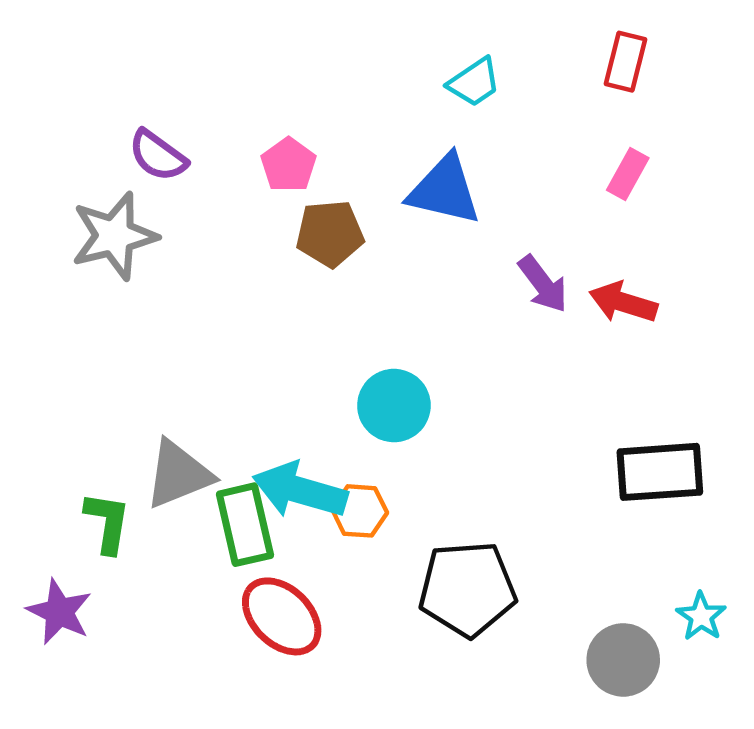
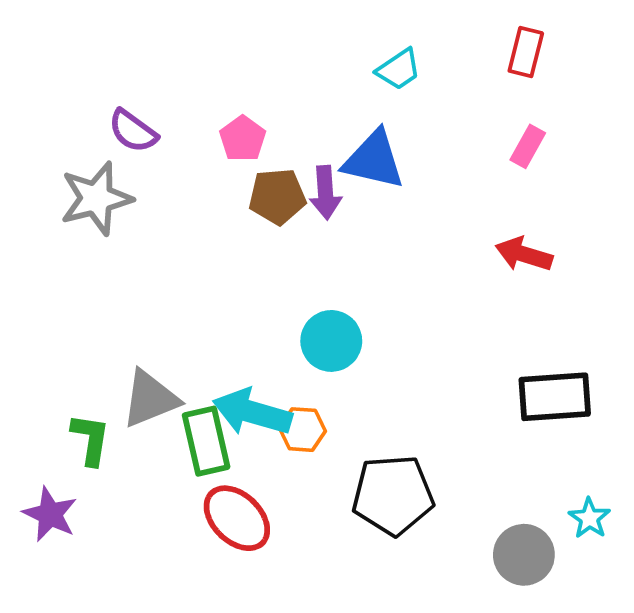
purple arrow: (543, 284) -> (325, 193), moved, turned 33

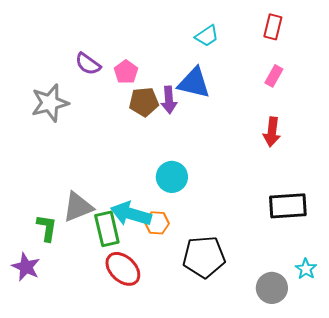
purple semicircle: (133, 131) -> (88, 64), moved
red arrow: (524, 254) -> (272, 132), turned -100

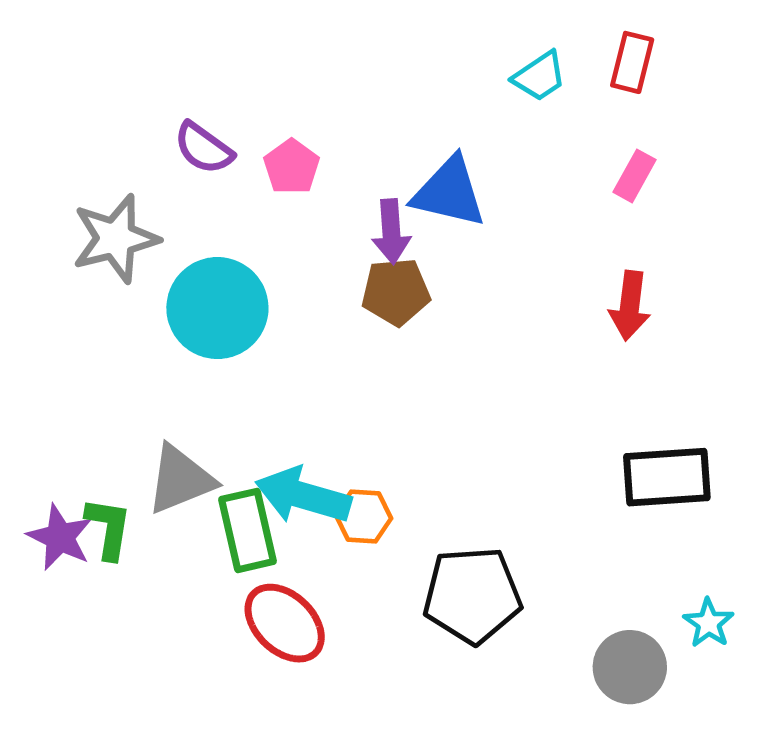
cyan trapezoid: (207, 36) -> (539, 76), moved
brown pentagon: (144, 102) -> (396, 292), moved
cyan circle: (172, 177) -> (217, 308), moved, size x1.4
purple star: (26, 267) -> (60, 537), moved

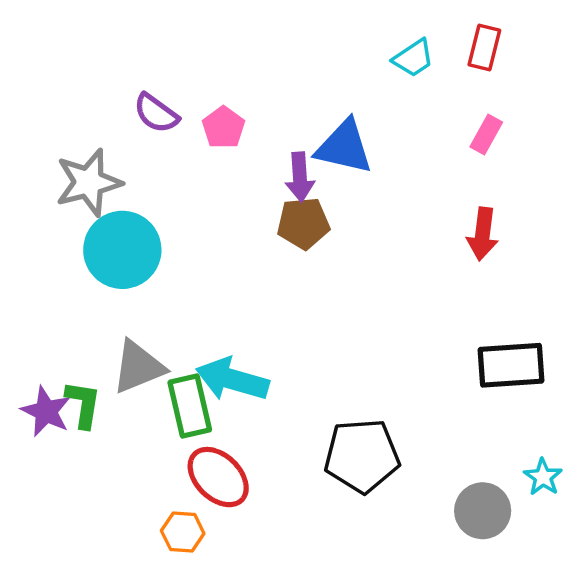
cyan circle: (217, 308) -> (122, 250), moved
orange hexagon: (363, 517) -> (183, 532), moved

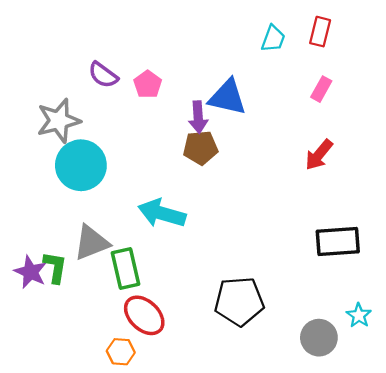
cyan trapezoid: (413, 58) -> (273, 39), turned -36
red arrow: (483, 234) -> (319, 155), turned 32
cyan arrow: (232, 379) -> (162, 213), moved

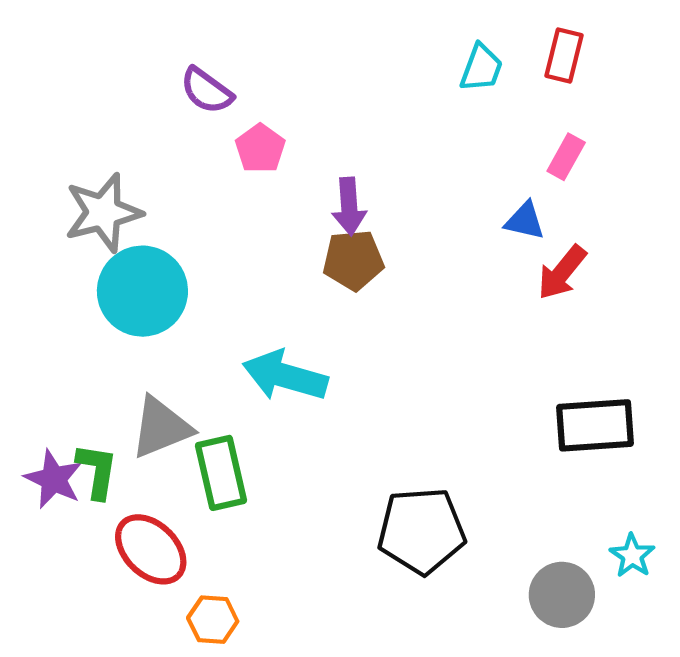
purple semicircle: (103, 75) -> (207, 91), moved
blue triangle: (227, 97) -> (525, 221), moved, size x0.6
red ellipse: (144, 315) -> (151, 549), moved

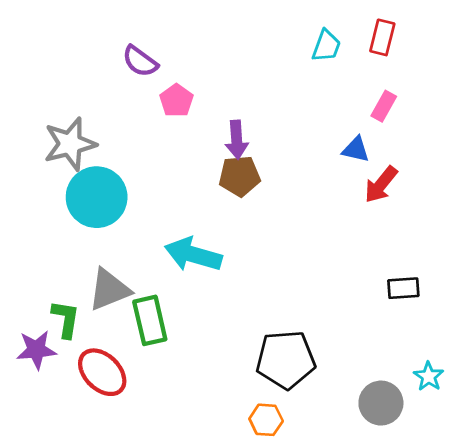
black rectangle: (595, 425) -> (403, 288), size x0.6
purple star: (54, 479) -> (36, 350), moved, turned -30
orange hexagon: (213, 620) -> (266, 420), moved

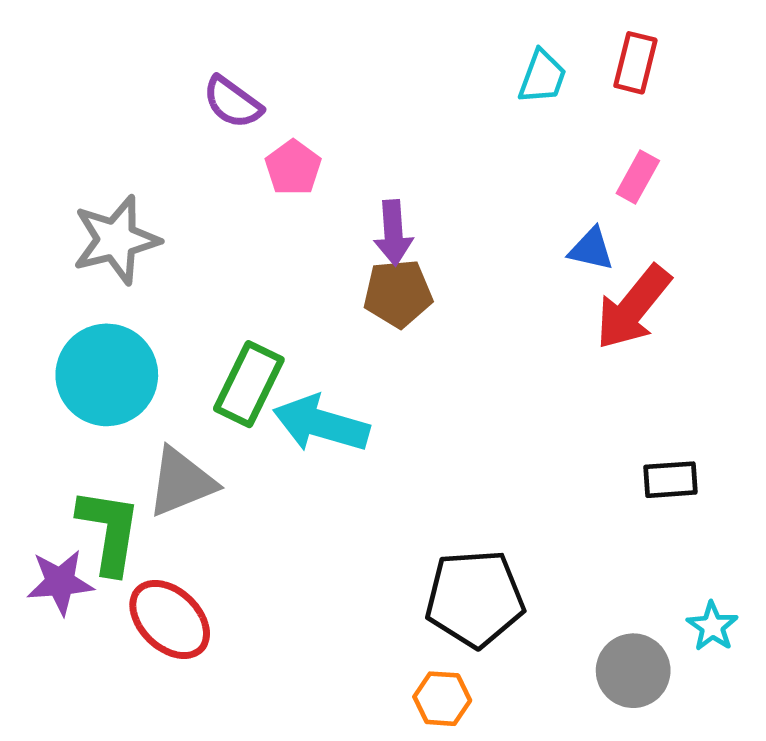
red arrow: (381, 185) -> (633, 307), size x1.4
cyan circle: (97, 197) -> (107, 375), moved
green L-shape: (66, 319) -> (109, 531), size x1.4
green rectangle: (150, 320) -> (249, 384), moved, turned 39

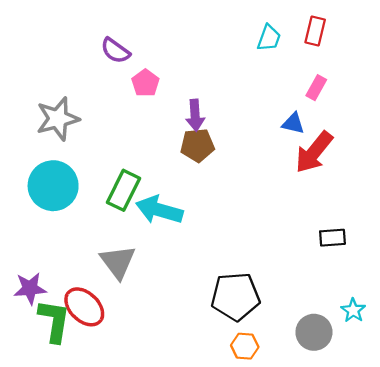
gray triangle: (181, 482) -> (118, 262), moved, turned -45
green L-shape: (109, 531) -> (54, 321), moved
orange hexagon: (442, 699) -> (245, 346), moved

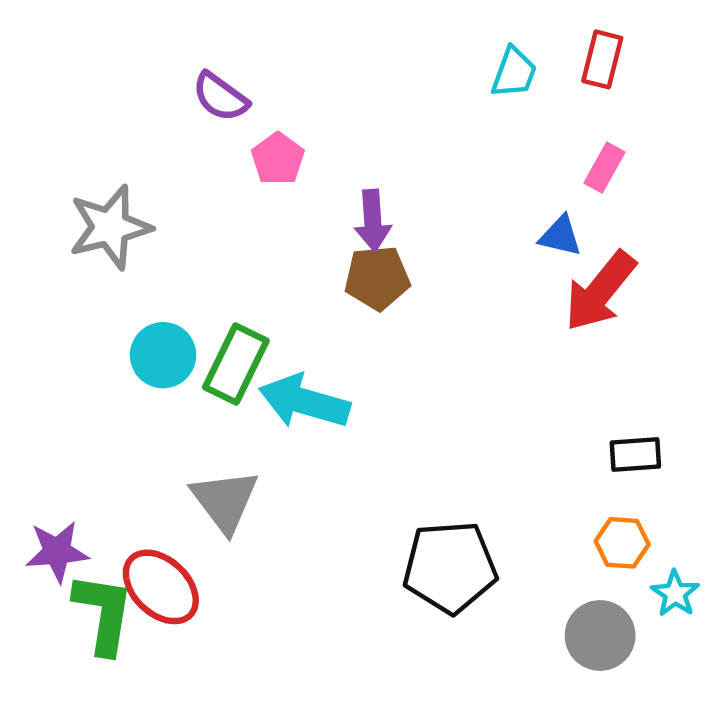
cyan circle: (53, 186) -> (163, 355), moved, size x0.7
orange hexagon: (245, 346) -> (622, 543), moved

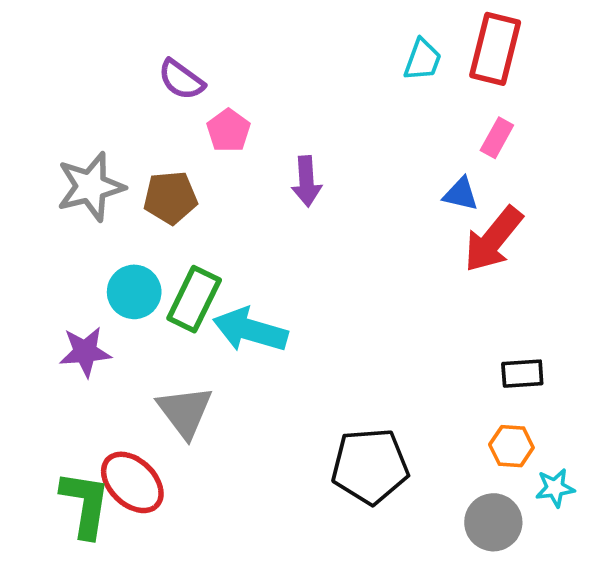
red rectangle: (602, 59) -> (495, 49), size x1.5
brown pentagon: (377, 278) -> (170, 198), moved
purple star: (57, 552) -> (85, 352), moved
cyan star: (675, 594) -> (555, 488), turned 30

